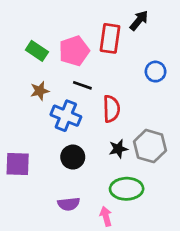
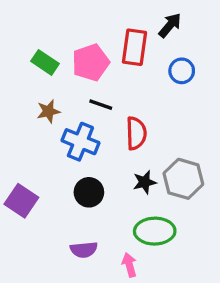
blue circle: (156, 72) -> (182, 71), moved
purple square: (18, 164) -> (21, 201), turned 32

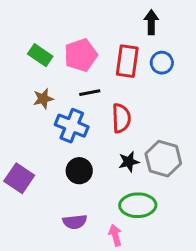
black arrow: (170, 25) -> (151, 22), turned -40
red rectangle: (134, 47) -> (127, 61), moved
black line: (101, 105) -> (90, 93), turned -30

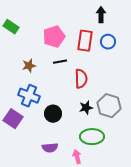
green rectangle: (40, 55) -> (11, 27), moved
blue cross: (72, 126) -> (29, 96), moved

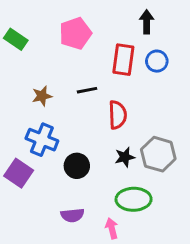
pink pentagon: (54, 37) -> (75, 33), moved

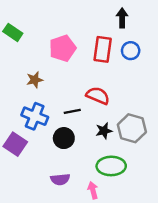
pink pentagon: (75, 33) -> (63, 48), moved
black line: (87, 90) -> (72, 111), moved
red semicircle: (118, 115) -> (98, 96), turned -65

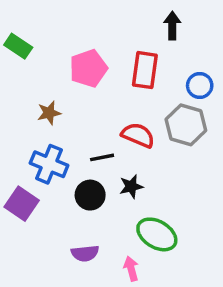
blue circle: (131, 51) -> (200, 86), moved
gray hexagon: (132, 128) -> (186, 125), moved
black star: (104, 131) -> (131, 187), moved
green ellipse: (111, 166) -> (157, 234), turned 32

